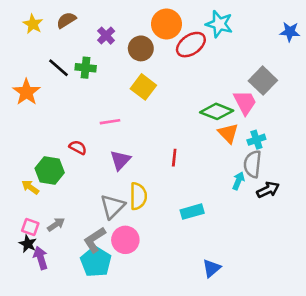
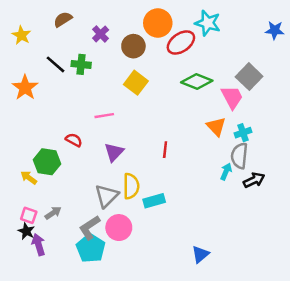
yellow star: (33, 24) -> (21, 35), moved
green diamond: (217, 111) -> (197, 81), moved
cyan rectangle: (192, 212) -> (154, 201), moved

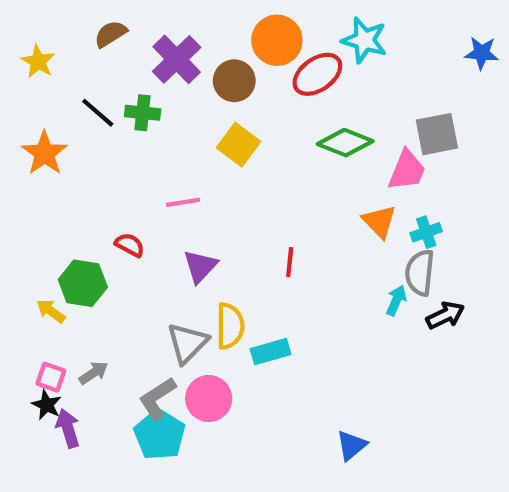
purple cross: (101, 34) -> (177, 59), size x1.6
gray square: (249, 77) -> (437, 134), turned 35
pink trapezoid: (232, 97) -> (407, 170), turned 50

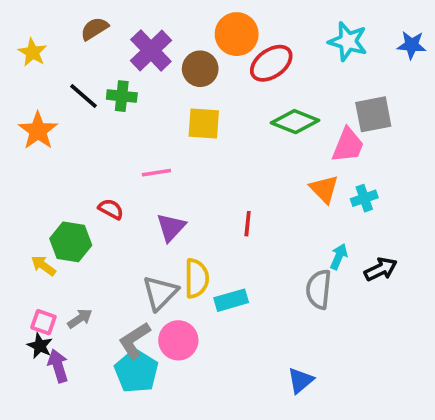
cyan star: (364, 40) -> (348, 41), moved
yellow square: (239, 145) -> (204, 123), turned -33
gray semicircle: (420, 273) -> (319, 289), moved

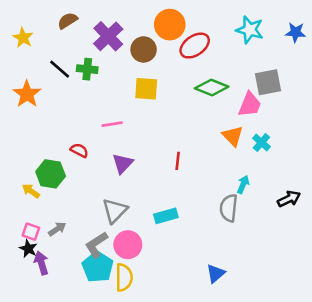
cyan cross: (364, 198) -> (261, 142), turned -30
black arrow: (381, 269) -> (289, 199), moved
yellow semicircle: (197, 278) -> (124, 277), moved

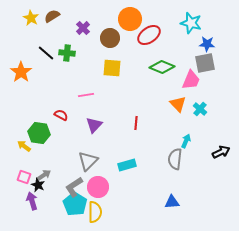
blue star: (296, 32) -> (207, 44), moved
purple cross: (108, 36) -> (83, 28), size x0.6
yellow star: (23, 38) -> (31, 18), moved
black star: (28, 249) -> (38, 185), moved
blue triangle: (216, 273) -> (172, 202), moved, turned 35

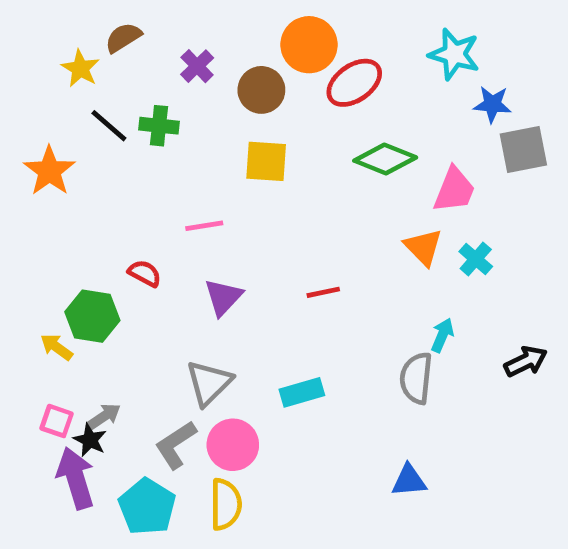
yellow star: (31, 18) -> (80, 69), moved
gray square: (205, 63) -> (523, 149), moved
red line: (136, 123) -> (323, 292), turned 72
purple arrow: (32, 201) -> (76, 478), size x1.4
cyan pentagon: (75, 204) -> (147, 507), moved

